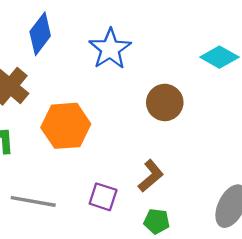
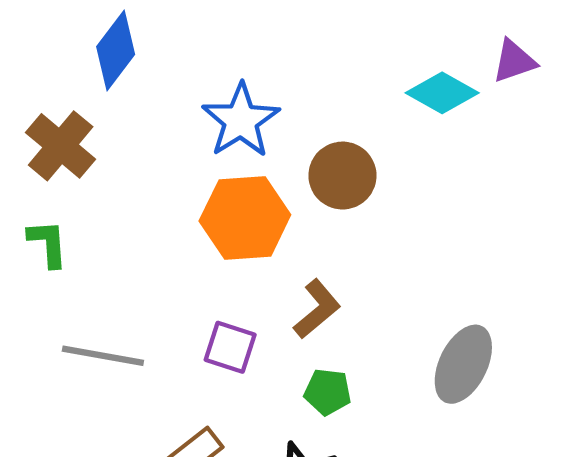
blue star: (110, 49) -> (241, 120), moved
orange hexagon: (66, 126) -> (245, 218), moved

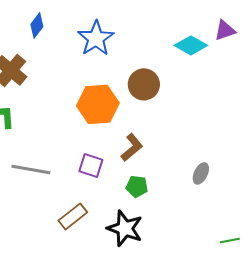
blue diamond: (116, 50) -> (37, 25), size x0.7
blue star: (241, 120) -> (96, 38), moved
gray ellipse: (463, 364) -> (201, 173), size x0.6

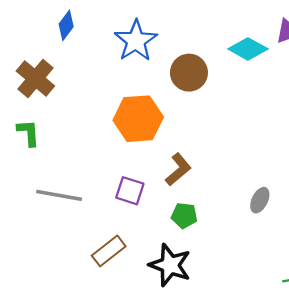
brown circle: (144, 84) -> (189, 73), moved

